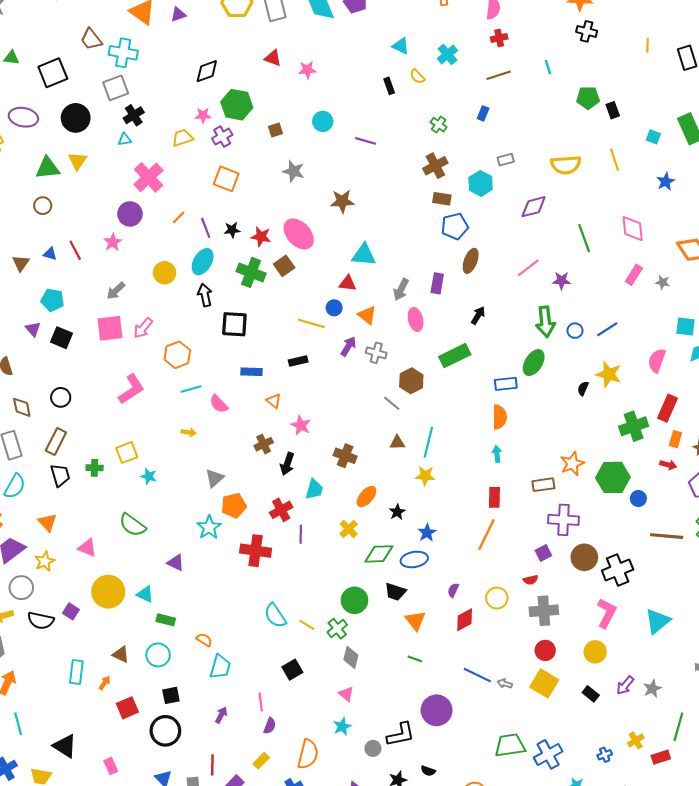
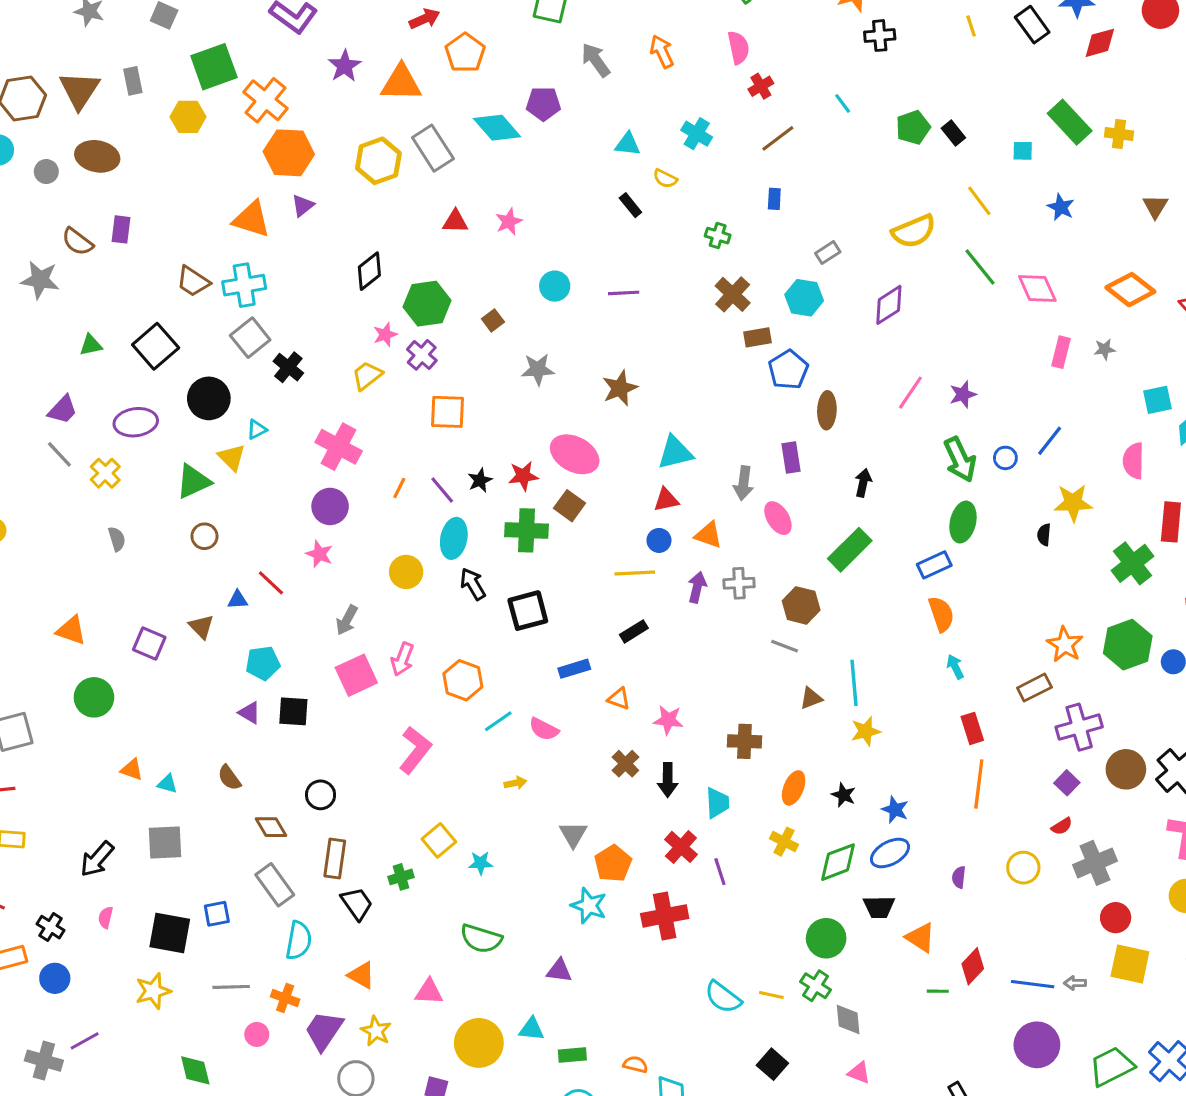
cyan triangle: (125, 139) -> (257, 429), moved
green line: (584, 238) -> (980, 267), moved
red diamond: (465, 620) -> (973, 966), moved
purple circle: (437, 710) -> (1037, 1045), moved

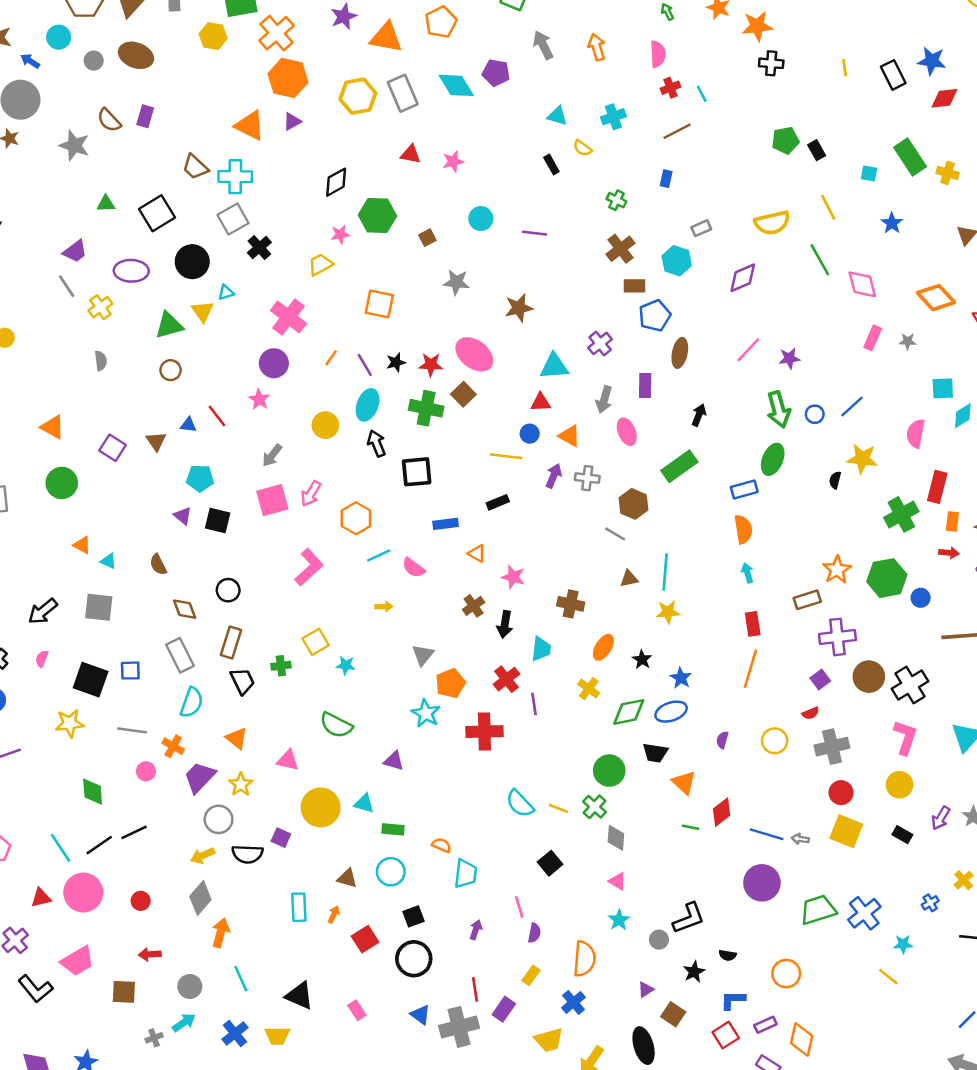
cyan line: (843, 103) -> (702, 94), moved
cyan cross: (697, 134) -> (613, 117), turned 30
purple cross: (422, 355) -> (600, 343), moved

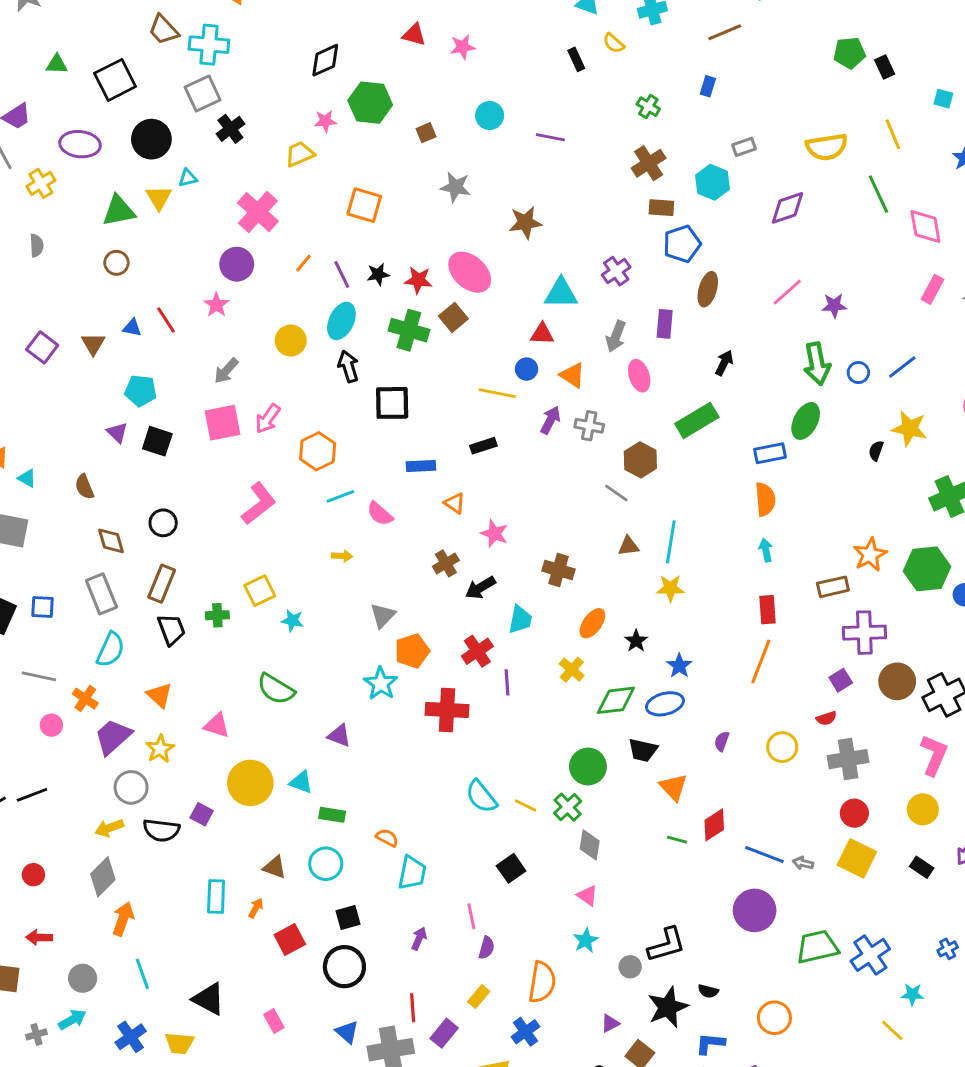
black arrow: (505, 624) -> (480, 588), turned 45
black star: (694, 972) -> (668, 1007), size x1.6

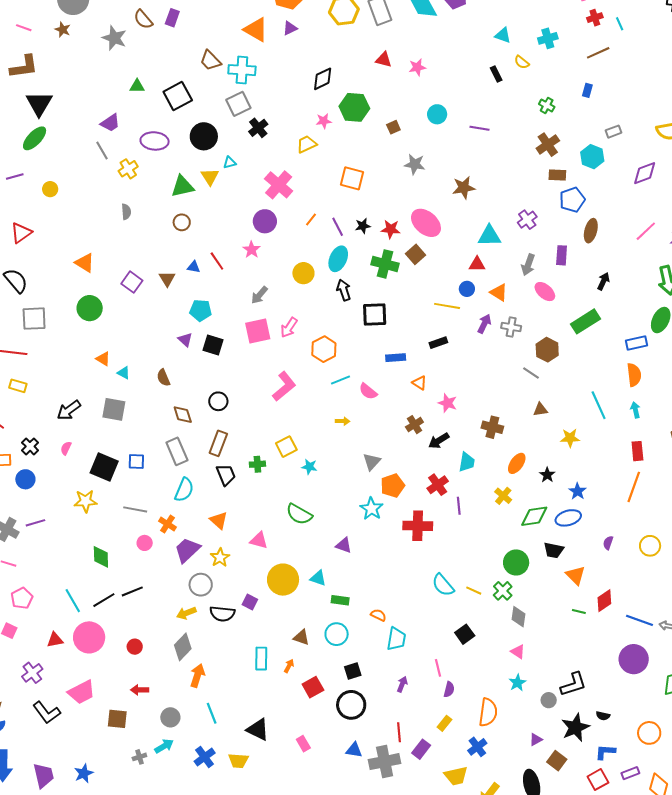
pink ellipse: (639, 376) -> (545, 292), turned -30
cyan line: (671, 542) -> (599, 405), moved, turned -32
blue triangle: (347, 1032) -> (354, 750), turned -30

